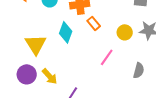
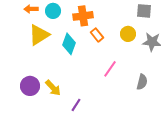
yellow circle: (125, 32) -> (128, 34), moved
yellow triangle: (36, 44) -> (39, 35), moved, turned 30

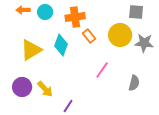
yellow circle: (128, 34) -> (120, 35), size x1.5
yellow triangle: (39, 35) -> (31, 50), moved

